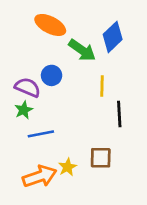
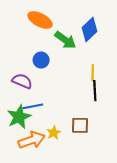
yellow line: (102, 86) -> (93, 73), moved
purple semicircle: (28, 87) -> (22, 81), moved
green star: (24, 110) -> (19, 117), moved, size x1.6

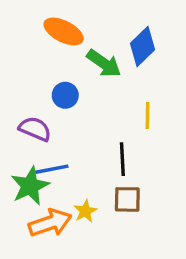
black line: (95, 91) -> (122, 159), moved

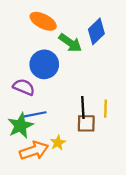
blue circle: (65, 95) -> (44, 64), size x1.6
yellow line: (148, 115) -> (105, 109), moved
brown square: (127, 199) -> (86, 123), moved

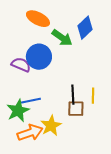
purple semicircle: (24, 87) -> (21, 65), moved
yellow star: (58, 143) -> (51, 126), size x1.5

